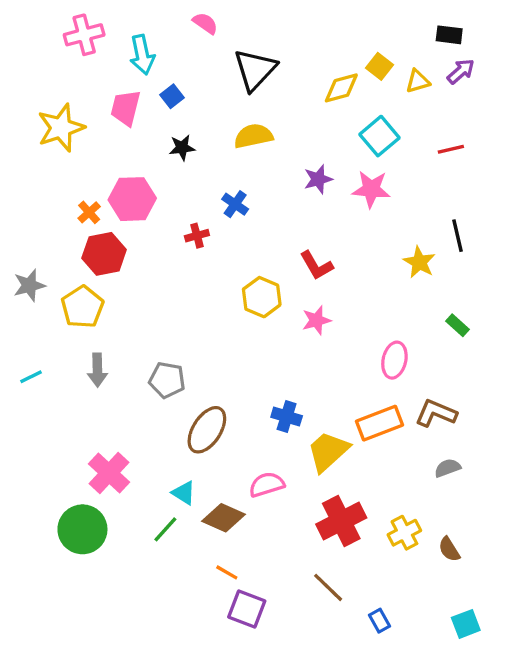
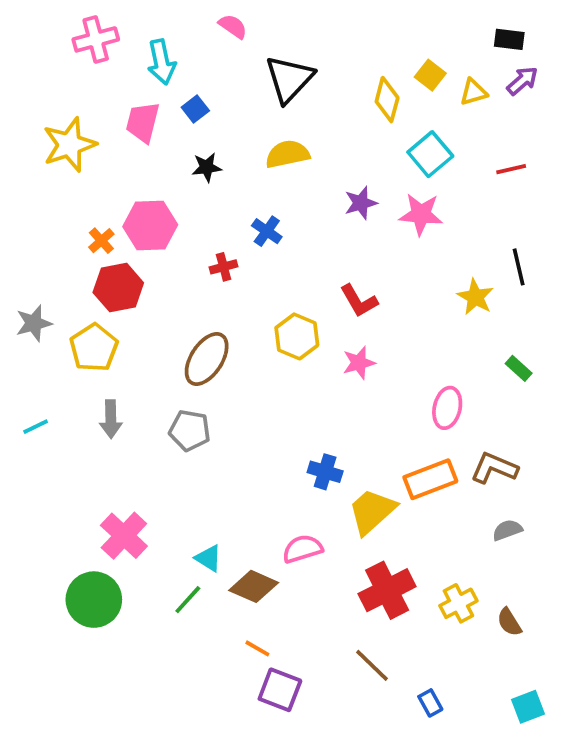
yellow diamond: (341, 88) -> (387, 100), turned -60
brown ellipse: (207, 430) -> (207, 359), moved

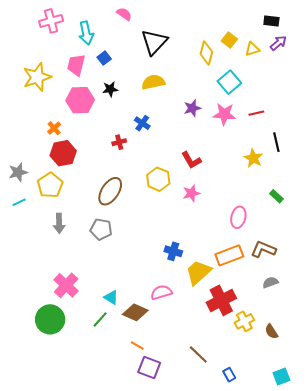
red line: (511, 169) -> (256, 113), moved
pink hexagon: (150, 226) -> (80, 100), moved
cyan line: (36, 427) -> (19, 202), moved
red cross: (387, 590) -> (221, 300), moved

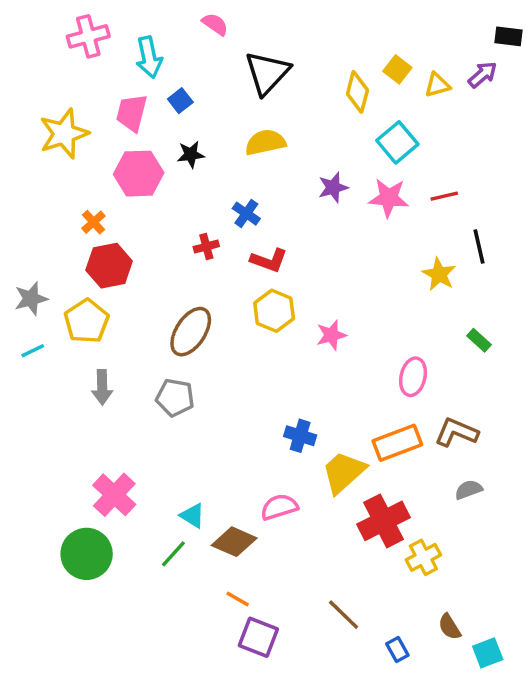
black rectangle: (271, 21) -> (509, 36), moved
red L-shape: (191, 160) -> (269, 260), moved, turned -40
brown semicircle: (271, 331) -> (449, 627), moved

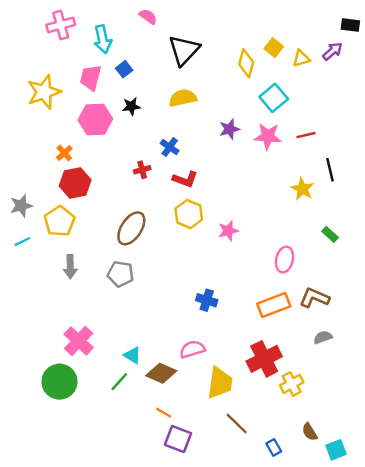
yellow trapezoid: (344, 472) -> (220, 383), moved, turned 140

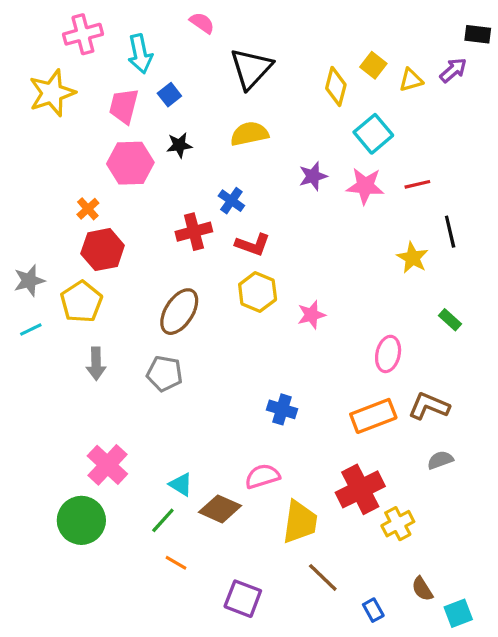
yellow star: (44, 92) -> (52, 93), moved
red cross: (142, 170) -> (194, 232), size x1.5
orange line: (164, 413) -> (176, 563), moved

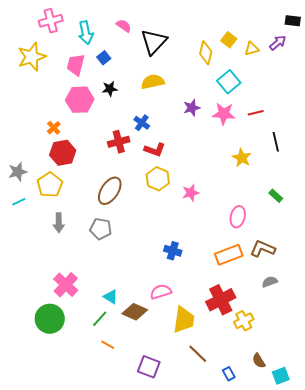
pink semicircle: (202, 23) -> (124, 26), moved
yellow star: (412, 258) -> (242, 158), moved

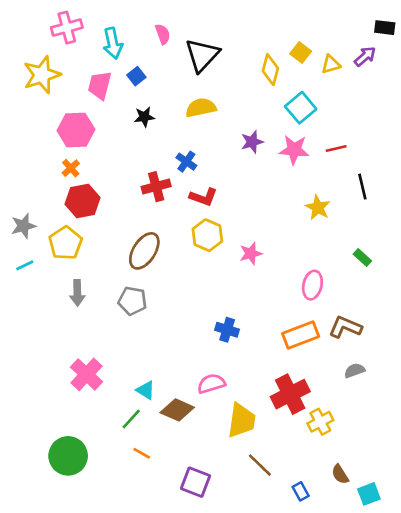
pink semicircle: (124, 26) -> (163, 34), turned 35
pink hexagon: (80, 100) -> (76, 130), moved
green circle: (50, 319) -> (68, 456), moved

